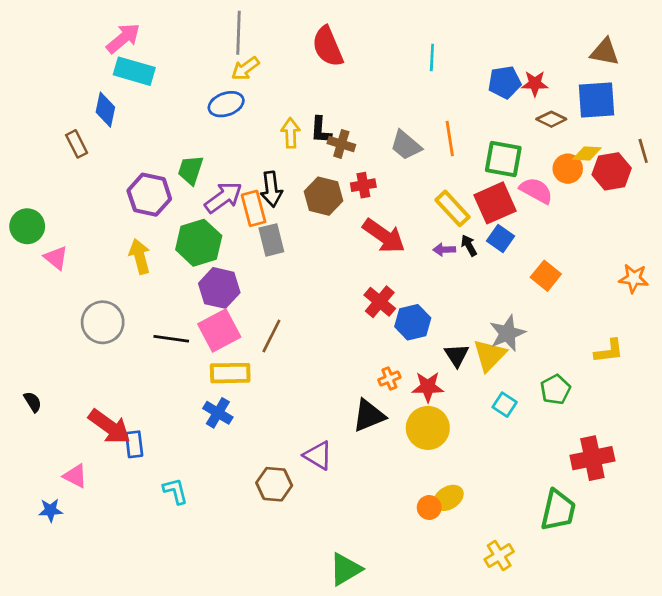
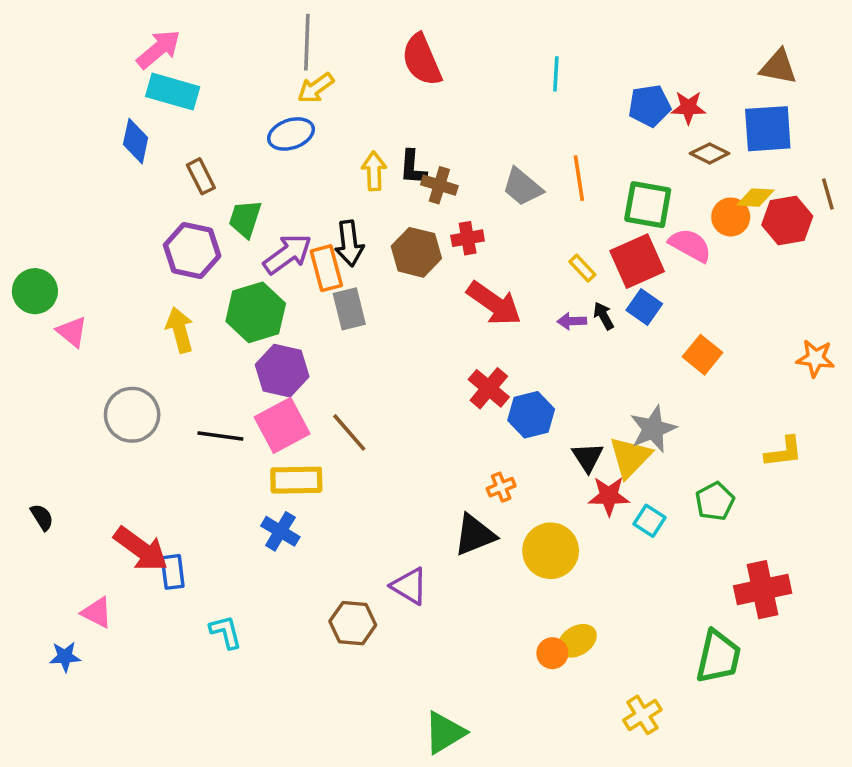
brown rectangle: (77, 144) -> (201, 176), moved
yellow rectangle: (452, 208) -> (582, 268), size x0.6
brown line: (271, 336) -> (349, 432), turned -68
red star: (428, 387) -> (609, 496), moved

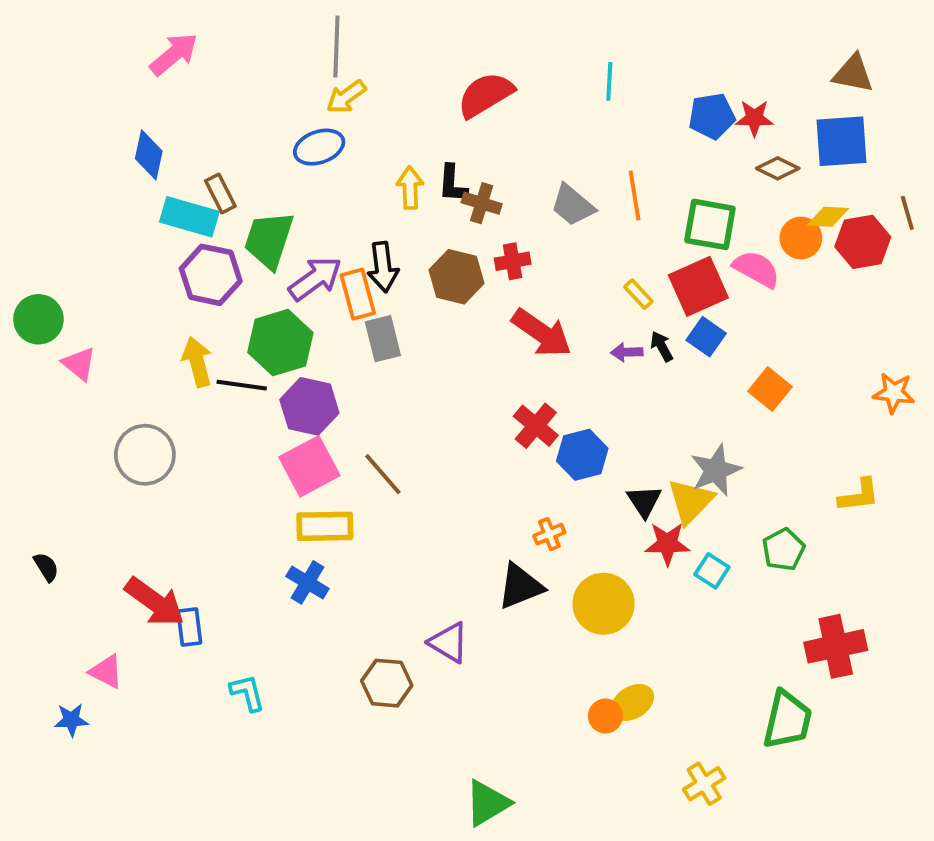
red semicircle: (422, 60) -> (485, 95), moved, turned 82
cyan rectangle: (173, 92) -> (189, 217), moved
green trapezoid: (245, 219) -> (269, 240), size x1.4
black line: (220, 436) -> (242, 385), moved

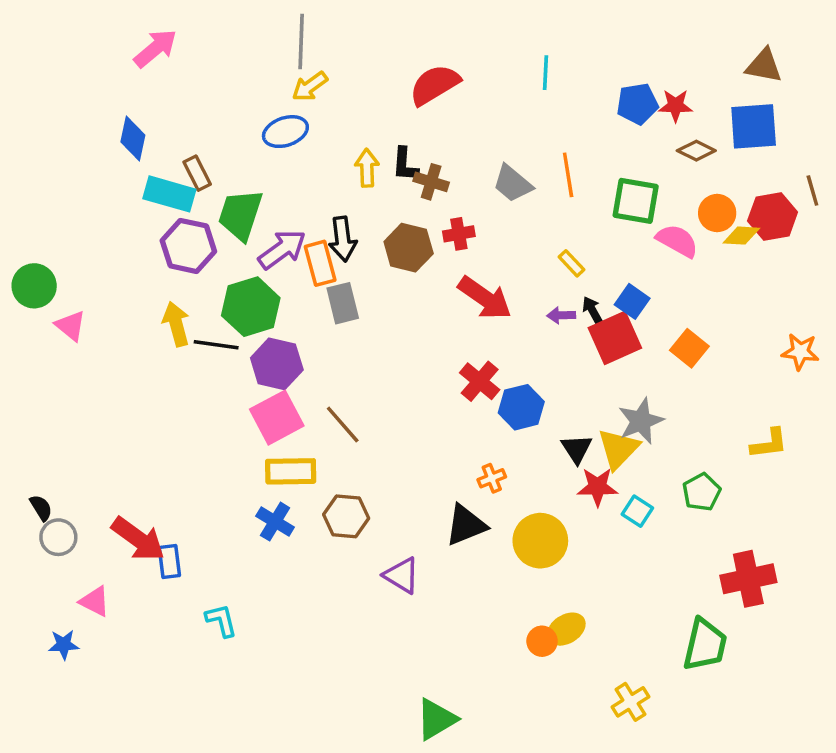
yellow diamond: (828, 217) -> (741, 236), moved
red square: (698, 286) -> (615, 338), moved
gray circle: (145, 455) -> (58, 537), moved, size x0.7
brown hexagon: (387, 683) -> (346, 516), moved

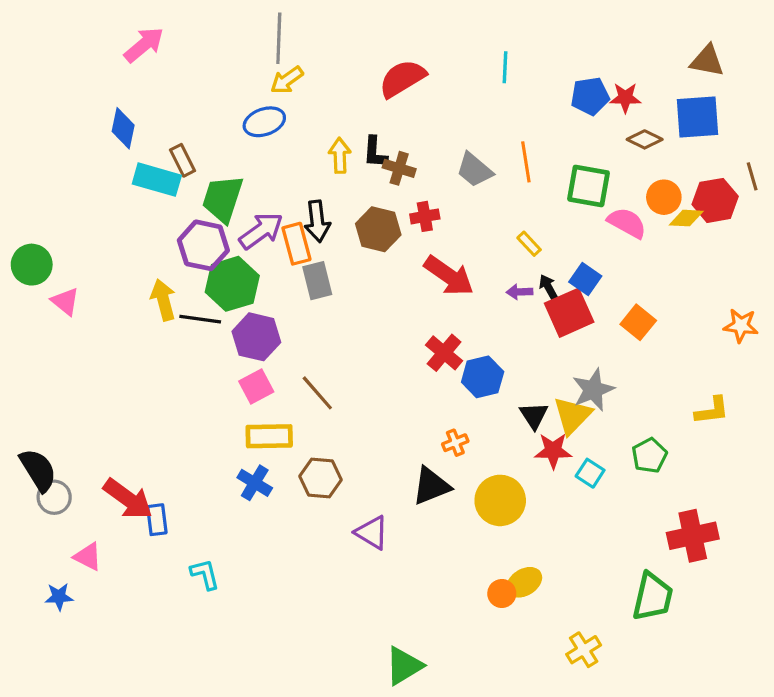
purple hexagon: (188, 246) -> (203, 245), moved
pink square: (277, 418) -> (256, 387), size x0.7
black semicircle: (41, 508) -> (38, 470), size x1.8

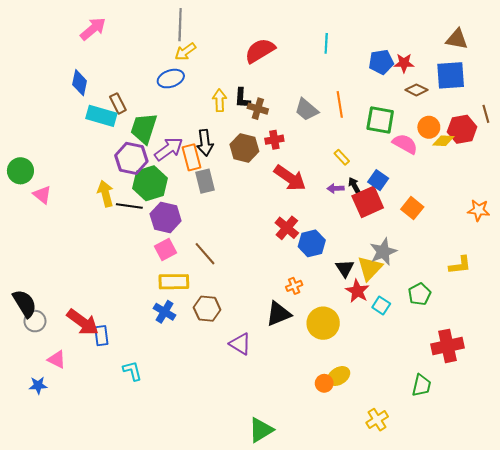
red star: (553, 451) -> (357, 291), turned 30
green trapezoid: (653, 597) -> (422, 385), size x0.7

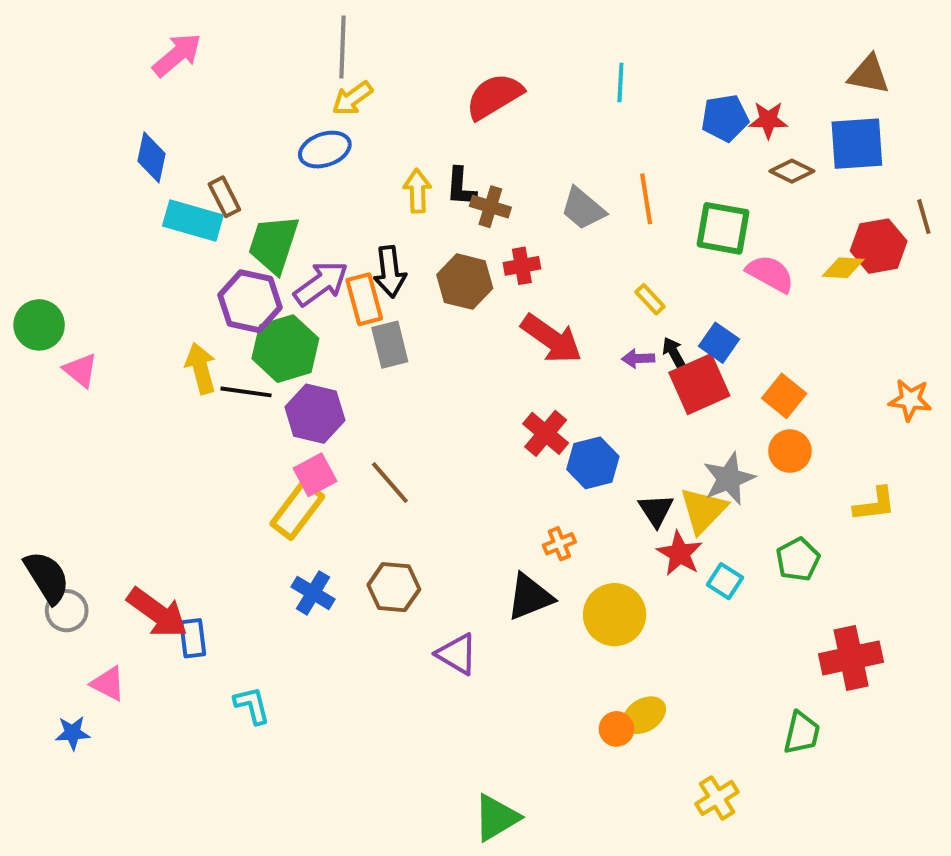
orange circle: (429, 127) -> (790, 451), moved
yellow rectangle: (174, 282) -> (297, 510), moved, turned -52

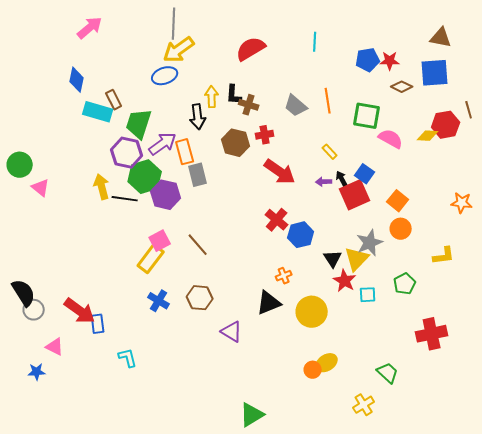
yellow arrow: (352, 98) -> (179, 50), size x1.5
black arrow: (390, 272) -> (198, 117), moved
purple hexagon: (315, 414) -> (166, 195), moved
cyan square: (725, 581) -> (368, 295), turned -36
green trapezoid: (802, 733) -> (388, 373), moved, turned -60

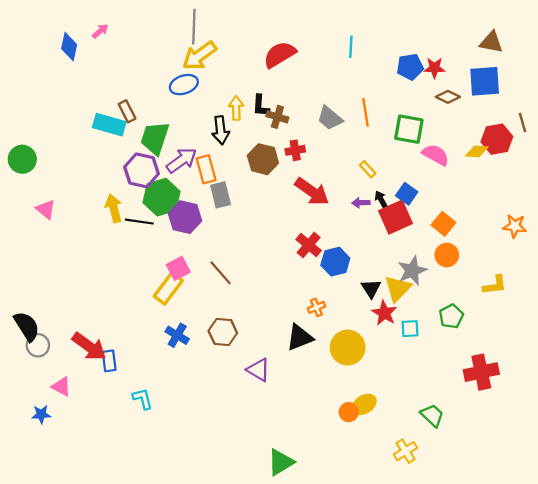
pink arrow: (90, 28) -> (100, 31), size x0.6
blue diamond: (77, 80) -> (69, 47), moved
green circle: (20, 165) -> (22, 159), moved

